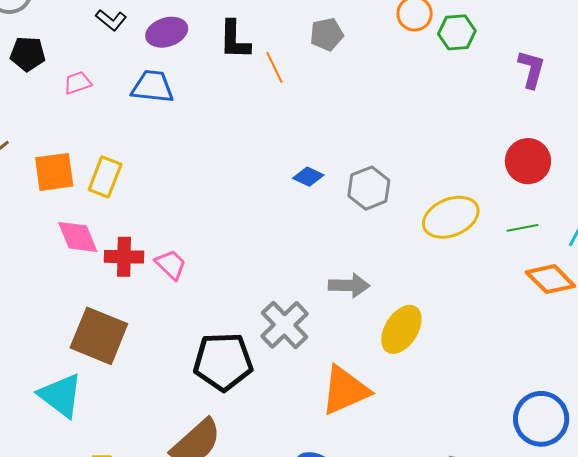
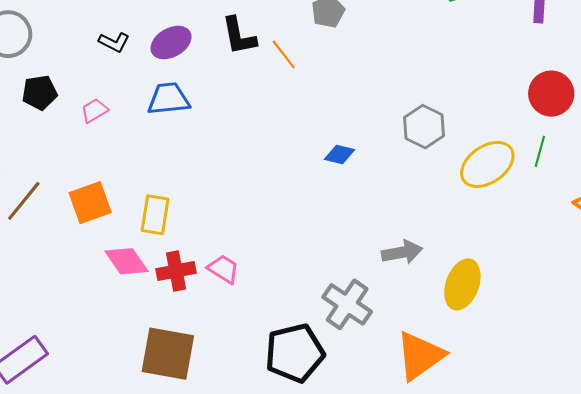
yellow rectangle: (105, 177) -> (155, 215), moved
gray hexagon: (369, 188) -> (424, 127), moved
green line: (522, 228) -> (540, 151), moved, turned -52

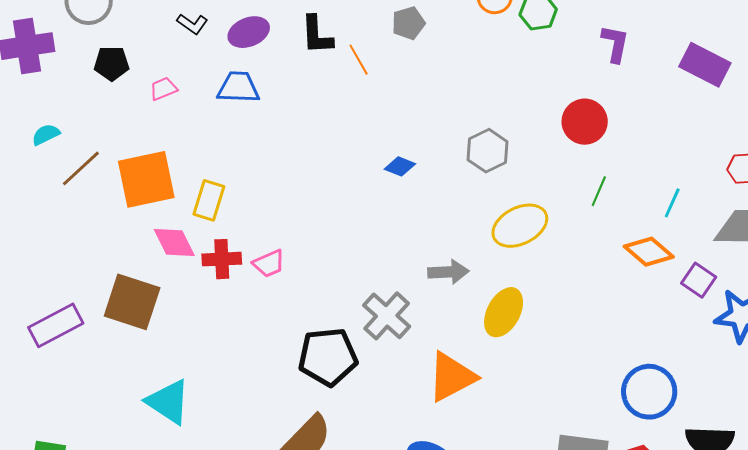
red circle: (551, 94) -> (585, 122), moved
yellow ellipse: (487, 164) -> (520, 226), moved
orange square: (90, 203) -> (146, 179), size x1.4
pink trapezoid: (223, 269) -> (269, 264), turned 116
brown square: (168, 354) -> (132, 302), moved

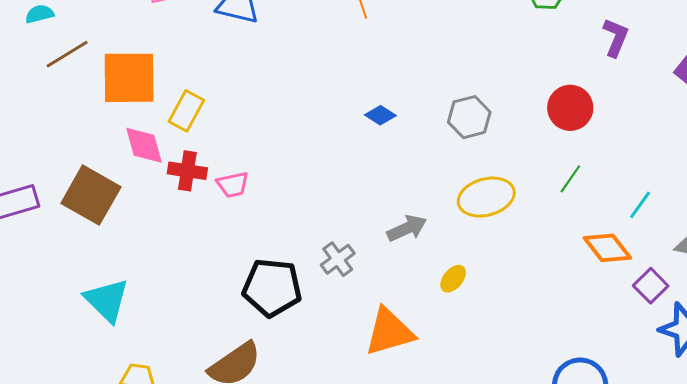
gray arrow: (448, 272) -> (407, 228), turned -33
yellow ellipse: (504, 312) -> (453, 279), size x0.6
gray cross: (387, 316) -> (338, 259), size x0.7

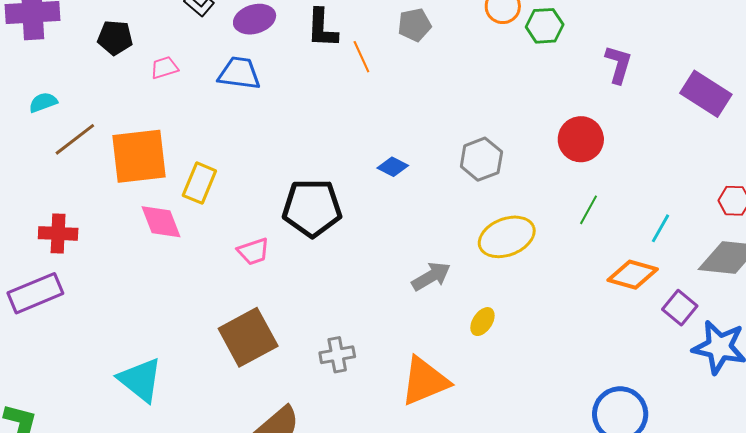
red cross: (187, 171) -> (58, 233), moved
brown square: (91, 195) -> (248, 337), moved, turned 38
orange diamond: (607, 248) -> (633, 275), turned -30
gray cross: (338, 259) -> (337, 355), moved, turned 32
black pentagon: (272, 288) -> (312, 208), moved

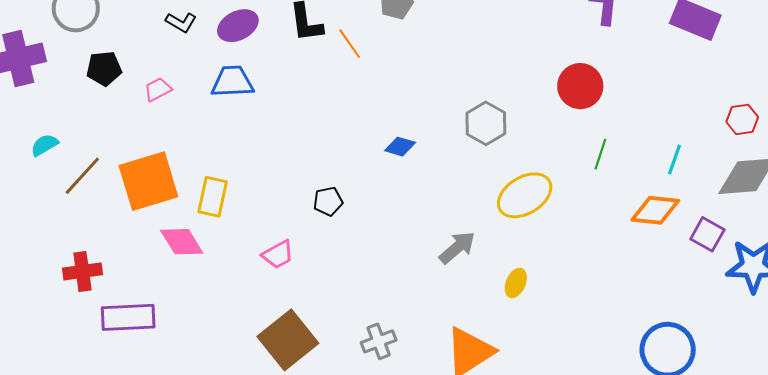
black pentagon: (312, 208) -> (328, 201), size x0.5
purple rectangle: (35, 293) -> (128, 317), moved, turned 30

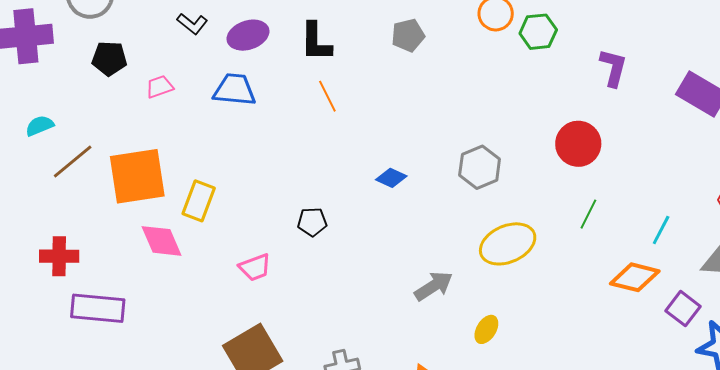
orange line: (350, 44) -> (327, 96), moved

